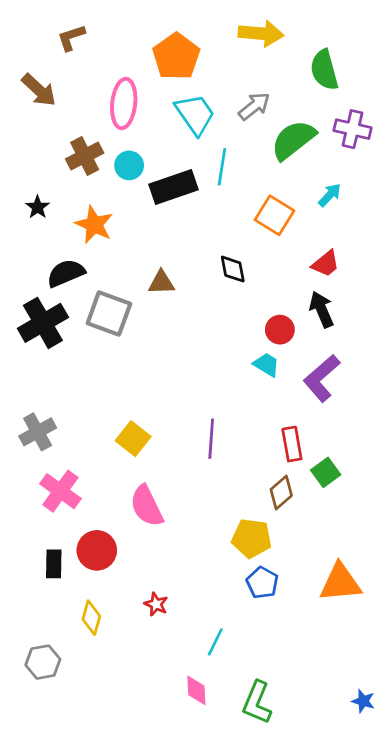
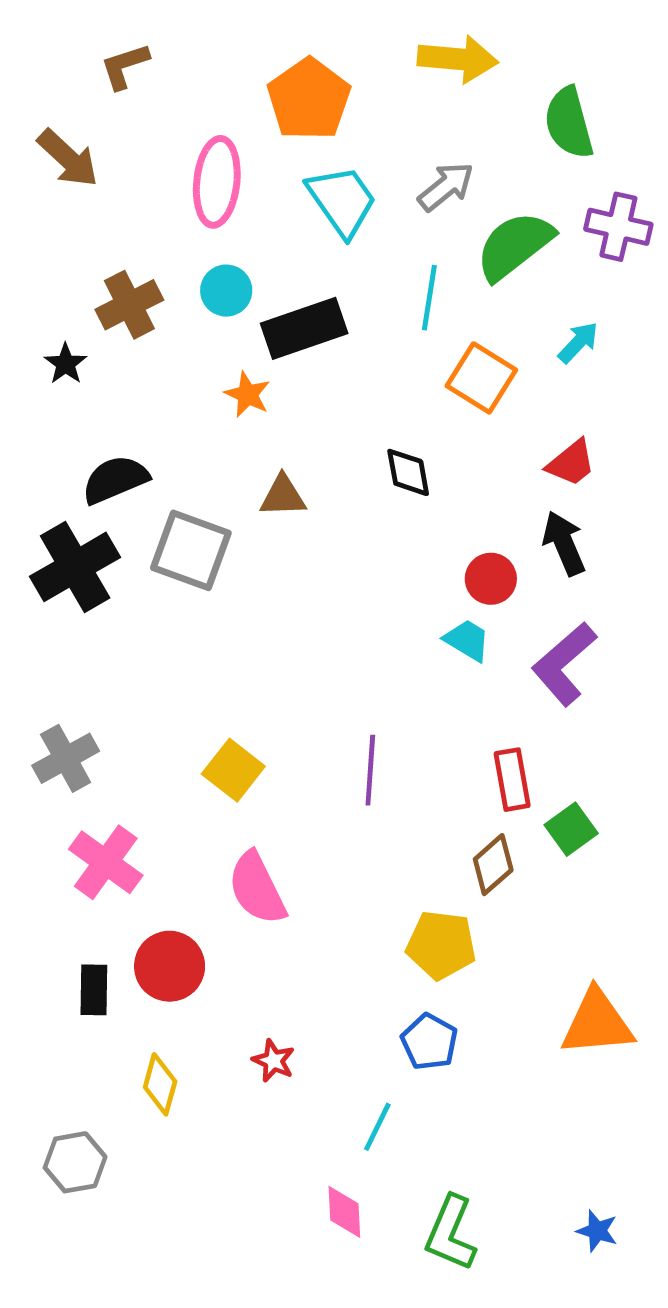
brown cross: (85, 156) -> (129, 305), moved
cyan line: (222, 167) -> (429, 298), moved
orange star: (94, 225) -> (247, 394), moved, size x0.7
blue pentagon: (262, 583) -> (429, 1042), moved
blue star: (363, 701) -> (597, 1231), moved

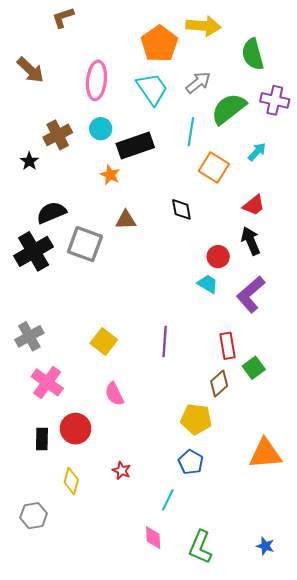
brown L-shape: (125, 66) -> (63, 18), moved
orange pentagon: (309, 99) -> (159, 44), moved
pink semicircle: (257, 888) -> (114, 394), size x0.7

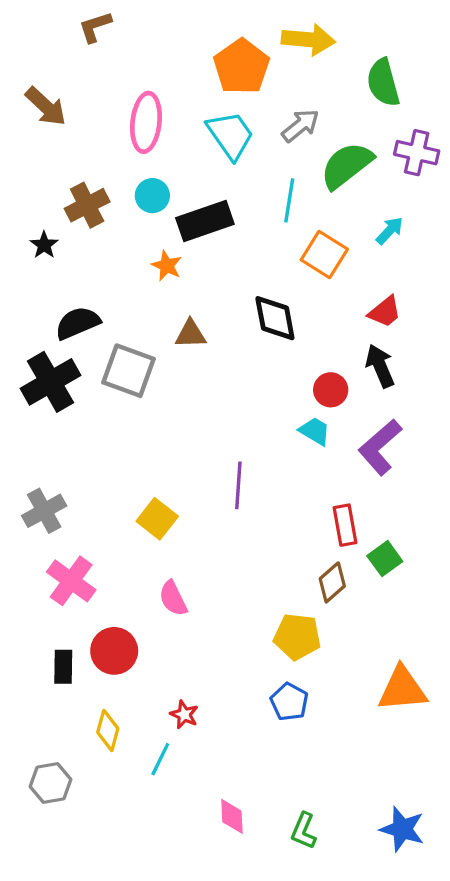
black diamond: (181, 209) -> (275, 318), size x1.4
purple line: (165, 342) -> (238, 485), moved
cyan line: (168, 500) -> (160, 759), moved
blue star: (265, 546) -> (402, 829), size x1.6
green L-shape: (200, 547) -> (304, 831), size x0.7

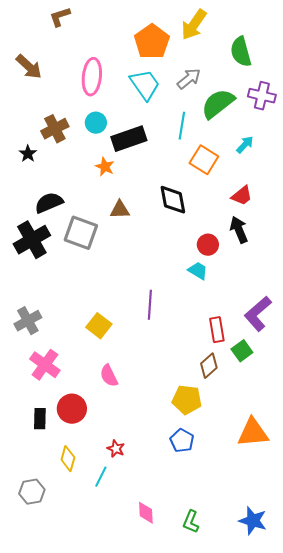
yellow arrow: (308, 40) -> (194, 25), turned 120
purple L-shape: (380, 447) -> (258, 314), moved

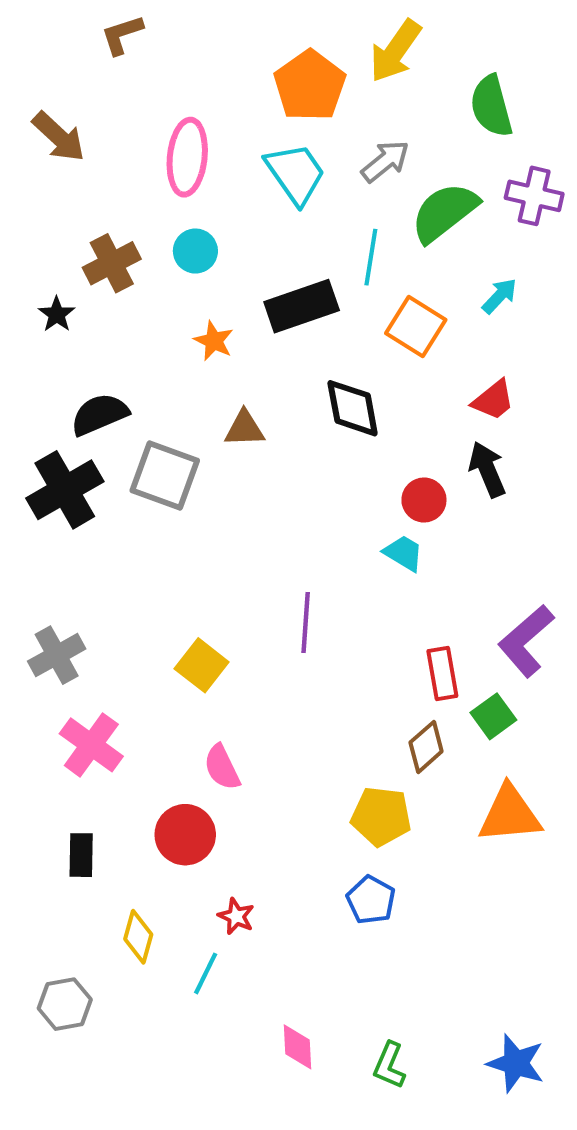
black rectangle: (129, 139) -> (302, 306), moved
red circle: (72, 409) -> (185, 835), moved
orange triangle: (253, 433) -> (510, 814), moved

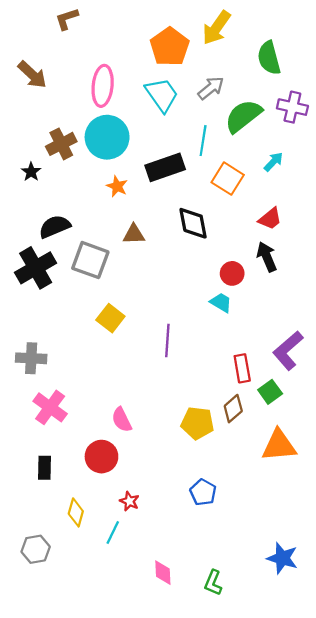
cyan circle: (195, 251) -> (107, 137), size x1.8
gray cross: (57, 655) -> (31, 358), turned 32
yellow square: (202, 665) -> (110, 318), moved
yellow pentagon: (381, 816) -> (198, 423), moved
blue star: (516, 1063) -> (282, 558), moved

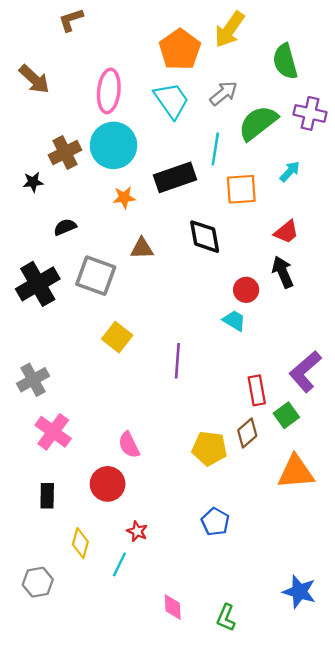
black star: (31, 172) -> (33, 182), turned 30
orange square: (228, 179) -> (241, 189), turned -36
orange star: (117, 186) -> (124, 197), turned -30
black semicircle: (55, 227) -> (65, 227), moved, size x0.7
gray cross: (31, 358) -> (33, 380), turned -32

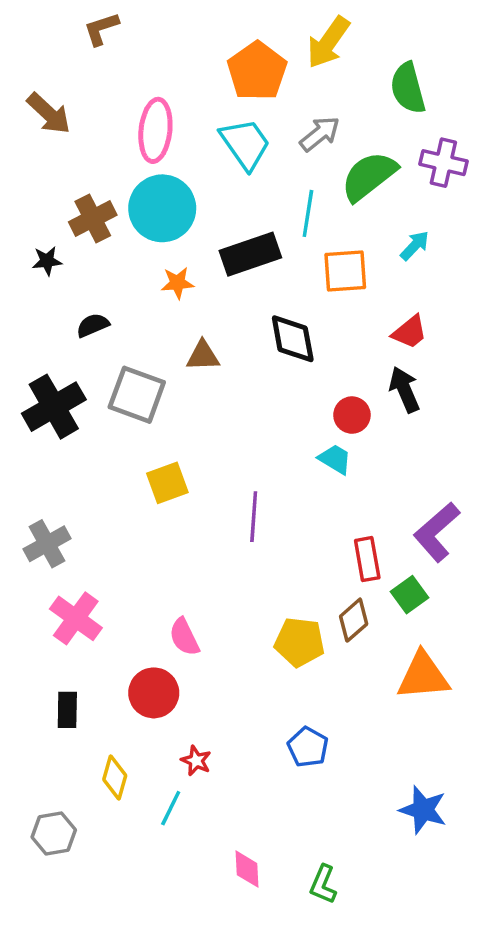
yellow square: (117, 337) -> (167, 483), turned 32
blue star: (299, 592) -> (423, 810), moved

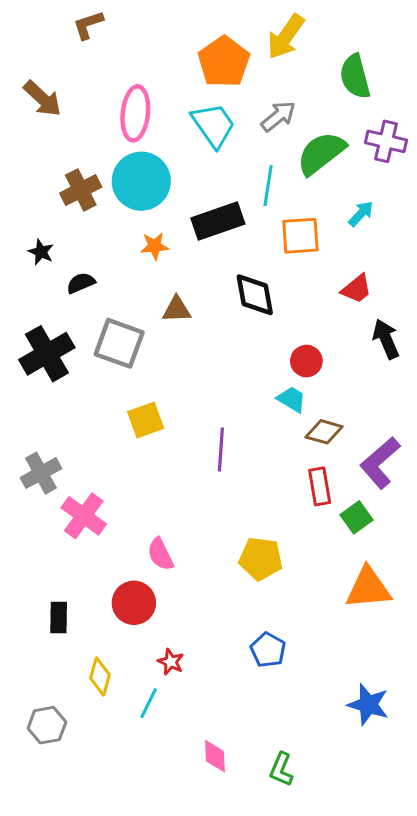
black star: (47, 261) -> (41, 252), moved, turned 30
black arrow: (404, 390) -> (386, 339), moved
pink cross: (76, 618) -> (84, 516), moved
brown diamond: (354, 620) -> (324, 432), moved, turned 57

